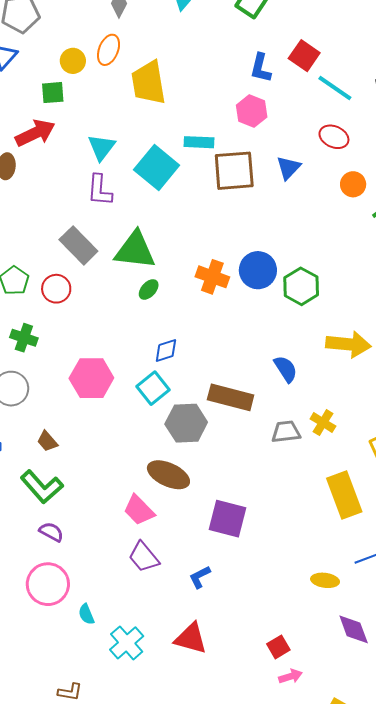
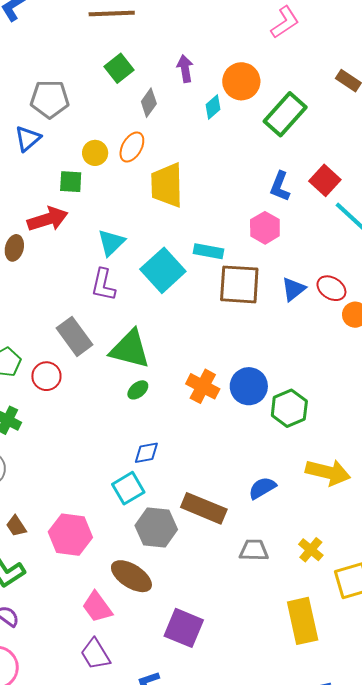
red ellipse: (334, 137) -> (331, 288), moved
blue semicircle: (286, 369) -> (262, 488), turned -96
pink hexagon: (91, 378) -> (70, 535), moved
yellow cross: (323, 423) -> (311, 550), moved

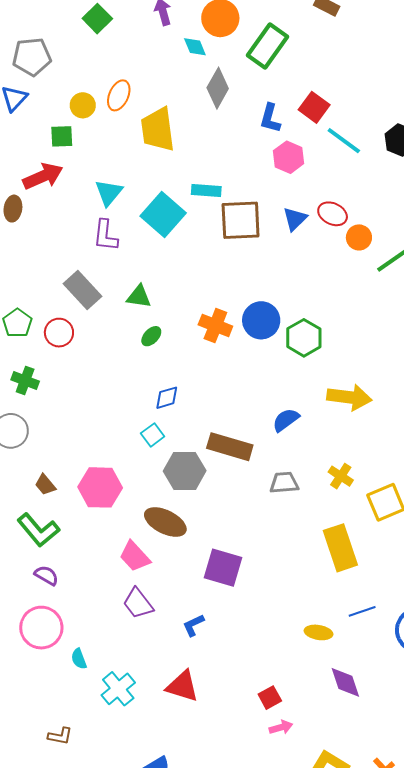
gray diamond: (149, 103) -> (218, 88), moved, size x1.4
cyan diamond: (213, 107) -> (195, 47), turned -65
pink hexagon: (265, 228) -> (289, 157), moved
green triangle: (130, 349) -> (139, 296), size x0.6
cyan square: (128, 488) -> (153, 435), size x0.7

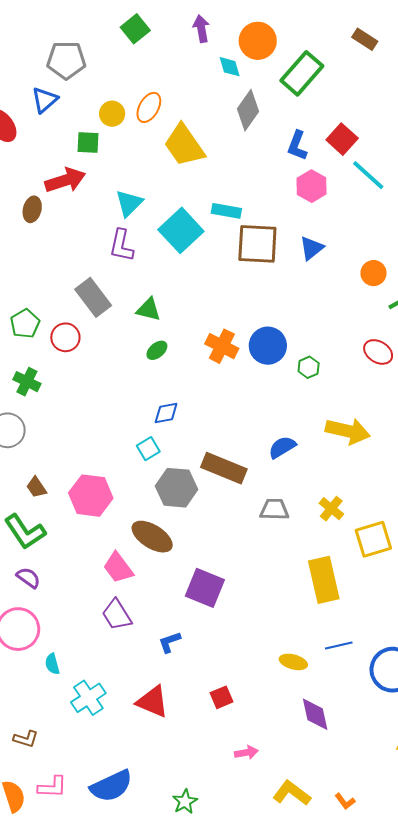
yellow trapezoid: (158, 129) -> (184, 145), turned -33
red ellipse: (333, 214) -> (378, 352), moved
green hexagon: (304, 338) -> (309, 367), size x0.6
red square: (270, 698) -> (221, 697), moved

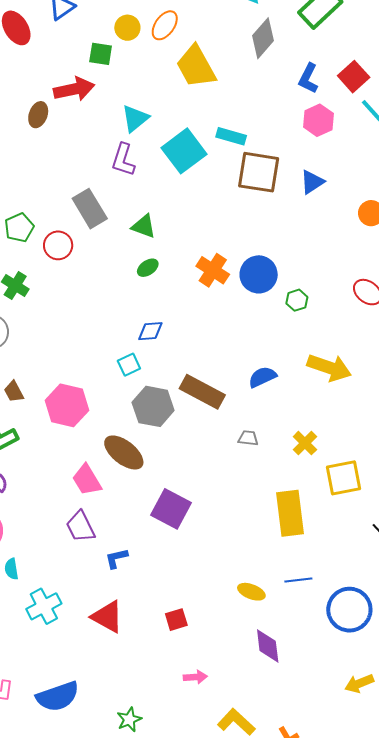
gray trapezoid: (274, 509) -> (248, 438), size x0.7
blue L-shape: (170, 642) -> (116, 558), moved

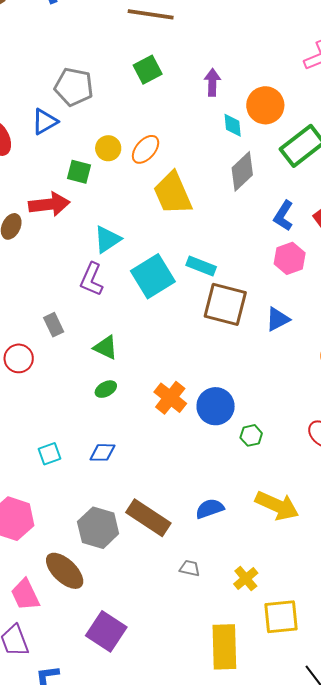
gray rectangle: (90, 209) -> (54, 325), size x0.6
cyan square: (129, 365) -> (50, 454), moved

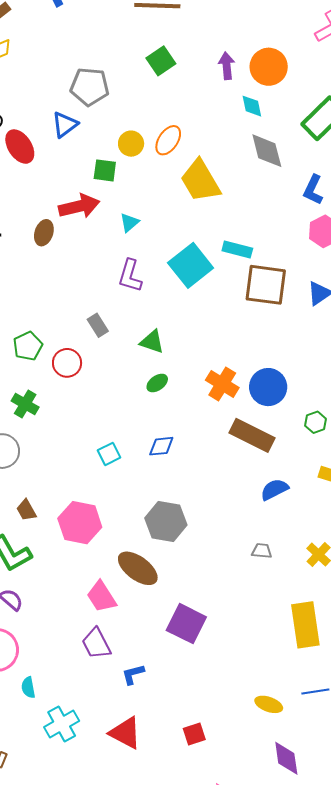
orange circle: (265, 105) -> (269, 67), moved
gray diamond: (242, 171) -> (267, 151), turned -54
cyan triangle: (107, 239) -> (129, 223), moved, size x0.7
green hexagon: (251, 435) -> (316, 422), moved
brown rectangle: (148, 518) -> (252, 435), moved

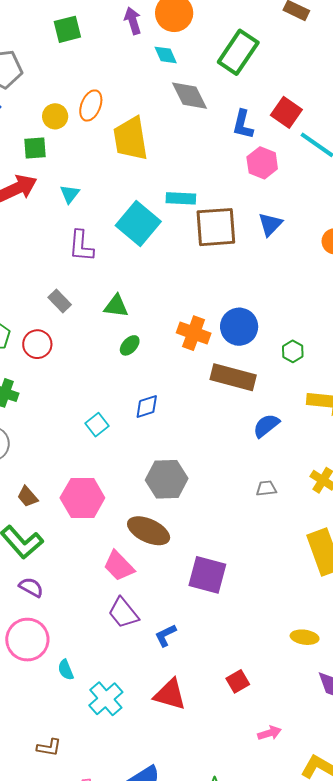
green square: (161, 61) -> (67, 29), turned 32
yellow trapezoid: (200, 181) -> (131, 139), turned 33

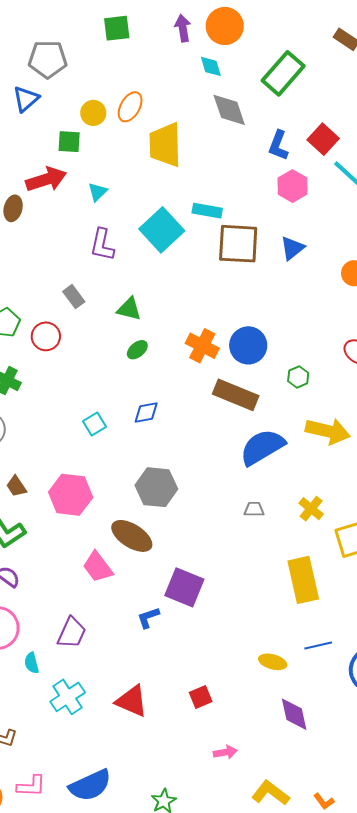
blue semicircle: (266, 426) -> (262, 447), size x1.6
purple trapezoid: (123, 613) -> (72, 633), moved, turned -124
blue L-shape: (166, 635) -> (148, 618), moved

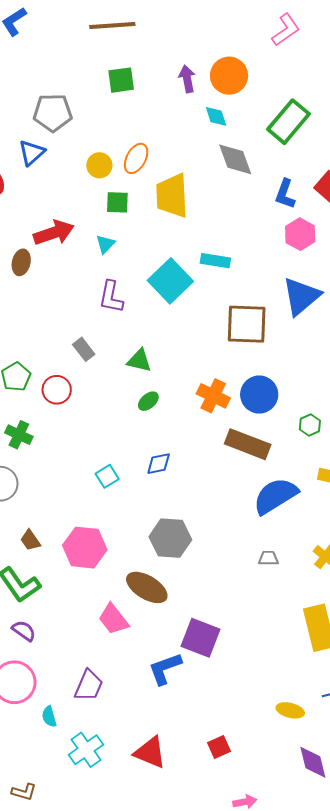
green square: (69, 142) -> (117, 202), moved
brown square: (238, 244) -> (247, 324), moved
blue triangle: (292, 248) -> (301, 296), size x1.6
blue L-shape: (148, 618) -> (165, 669), size x1.5

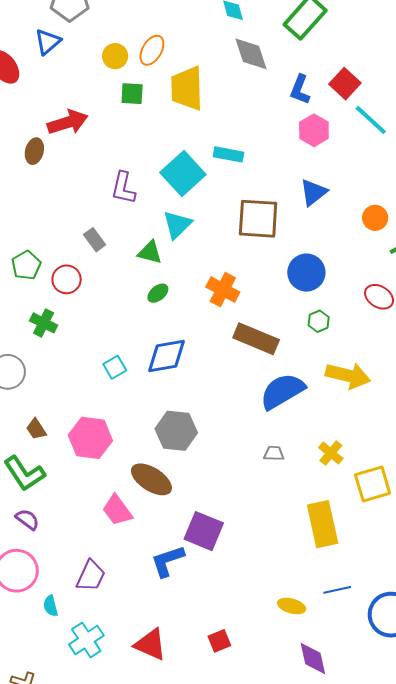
cyan triangle: (105, 244) -> (177, 225), moved, size x1.5
blue triangle: (301, 296) -> (313, 192), size x0.7
blue circle: (259, 395) -> (306, 273), moved
green cross: (19, 435) -> (44, 323), moved
blue diamond: (159, 464) -> (166, 356), size x1.6

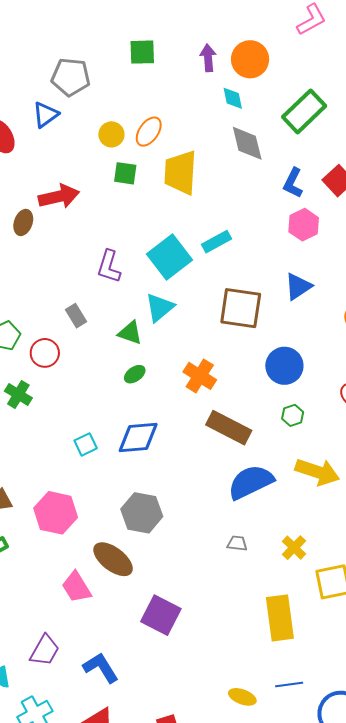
cyan rectangle: (229, 154) -> (216, 242), turned -44
blue L-shape: (167, 561) -> (101, 668), moved, turned 72

